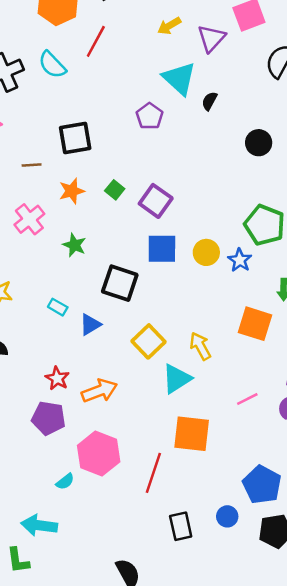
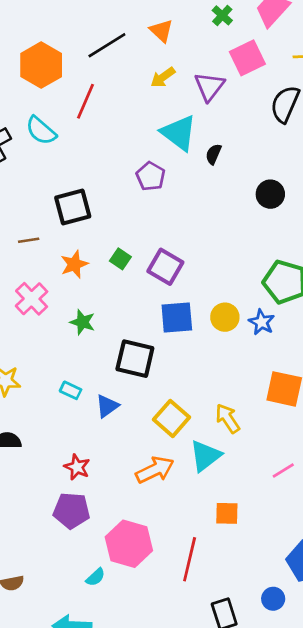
orange arrow: (99, 391) -> (155, 470), moved
orange square: (192, 434) -> (227, 513), size x0.6

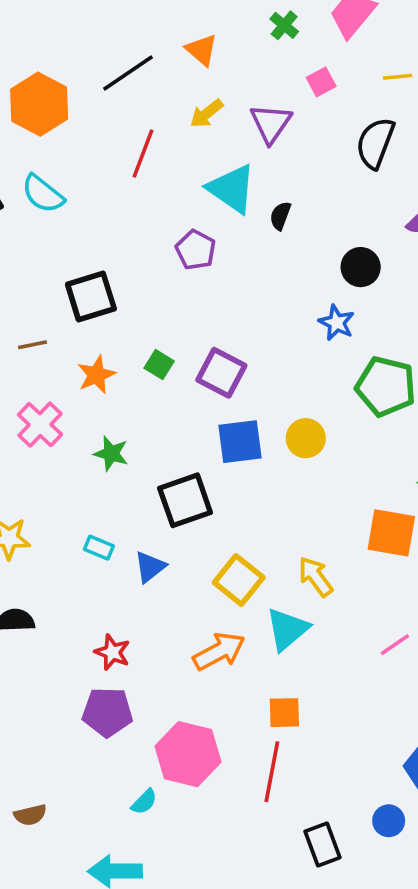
pink square: (247, 58) -> (321, 82), size x0.6
red line: (86, 101) -> (143, 153), moved
blue star: (262, 322) -> (337, 323), moved
black square: (135, 359) -> (185, 500), turned -30
orange square: (227, 513) -> (284, 713), moved

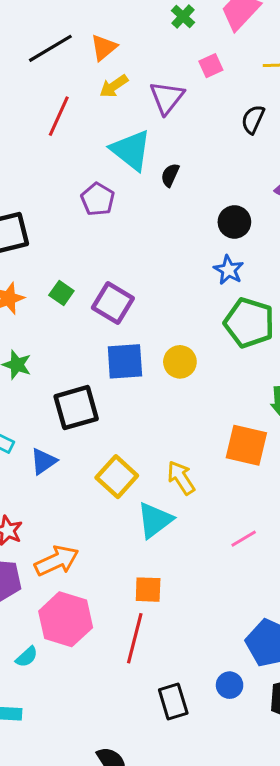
orange triangle: (202, 50) -> (104, 47), moved, turned 36
black semicircle: (375, 143) -> (253, 119), size x0.7
blue star: (337, 323) -> (229, 270), moved
orange arrow: (219, 651) -> (57, 561), moved

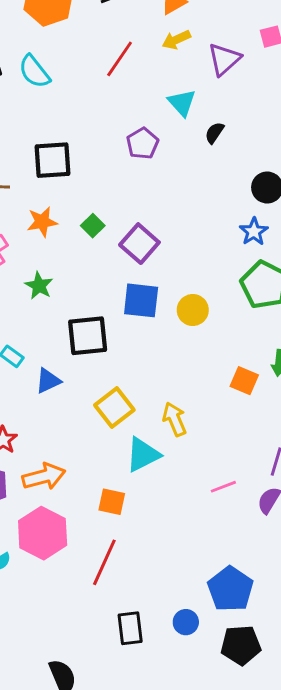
cyan triangle: (131, 150) -> (182, 103), size x0.7
orange square: (246, 445) -> (244, 381), moved, size x0.7
orange square: (148, 590) -> (112, 502), moved

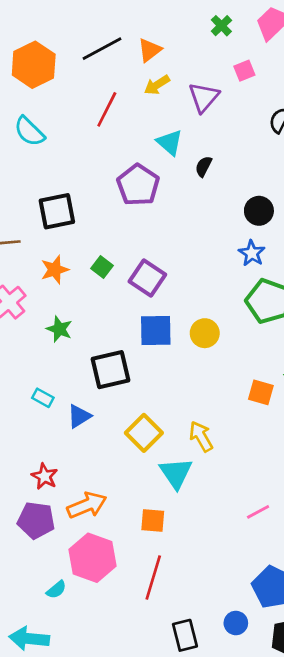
purple pentagon: (142, 143) -> (138, 185), size x1.4
cyan triangle: (143, 455) -> (176, 473), turned -30
pink line: (223, 487) -> (258, 512), moved

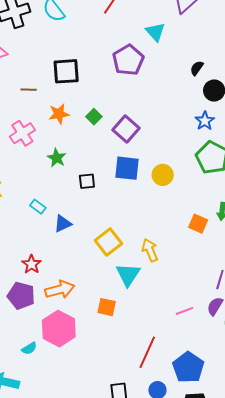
black semicircle: (204, 166) -> (197, 68), moved
black square: (110, 370) -> (87, 181), moved, size x0.6
red line: (153, 577) -> (147, 352), moved

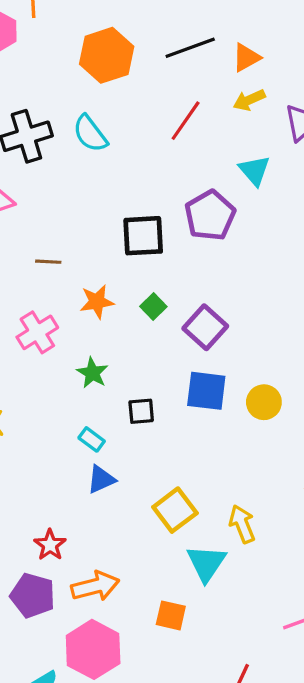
black square: (66, 71) -> (143, 236), moved
cyan rectangle: (38, 207) -> (92, 439), moved

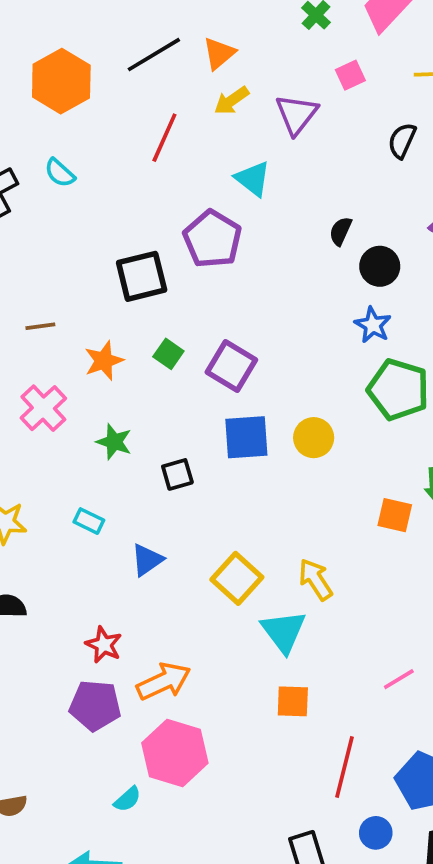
cyan semicircle: (90, 134) -> (60, 173), size x0.7
cyan rectangle: (92, 439) -> (89, 521), moved
orange square: (171, 615) -> (293, 701), moved

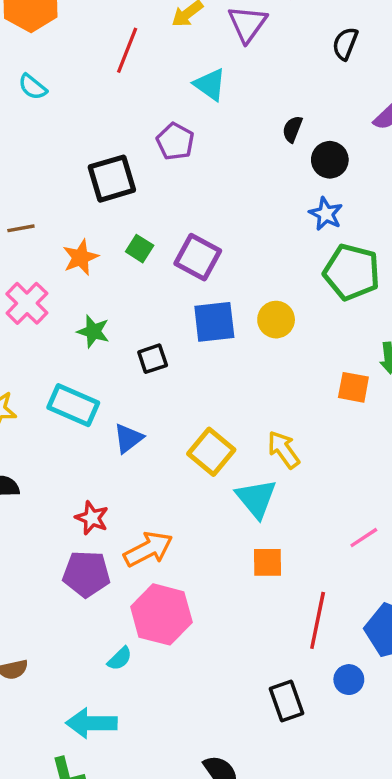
purple pentagon: (212, 239) -> (175, 141), size x0.7
cyan rectangle: (89, 521) -> (73, 405), size x1.8

